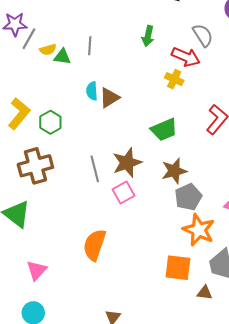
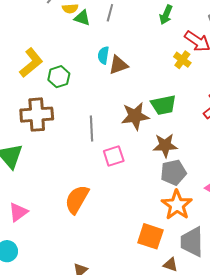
brown star: (127, 163) -> (135, 116), moved

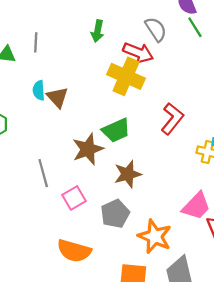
yellow cross: (182, 60) -> (126, 76), size x1.8
brown triangle: (118, 65) -> (57, 97), turned -40
gray pentagon: (173, 172) -> (115, 214), moved
orange semicircle: (77, 199) -> (74, 251), moved, turned -92

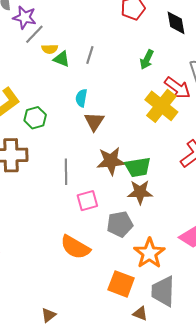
brown triangle: (57, 97) -> (94, 121), moved
green trapezoid: (116, 130) -> (138, 167), moved

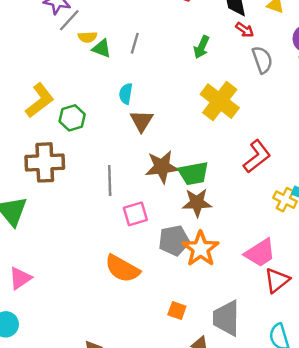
red arrow: (177, 88) -> (245, 30), moved, size x0.6
orange star: (149, 253) -> (201, 249), moved
orange square: (121, 284) -> (177, 311), size x0.6

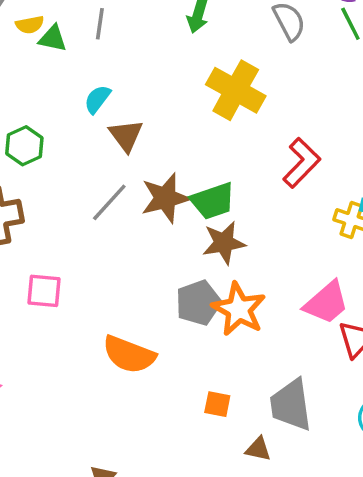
cyan semicircle: (126, 94) -> (97, 99), turned 36
gray line: (110, 180) -> (109, 202), moved, turned 52
pink square: (135, 214) -> (44, 291), moved, turned 30

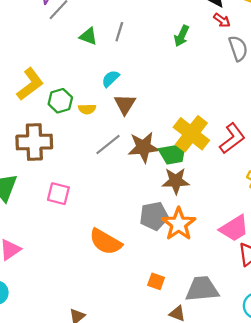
yellow semicircle: (30, 25) -> (87, 109), moved
yellow cross: (236, 90) -> (191, 134), moved
gray trapezoid: (291, 405) -> (202, 289), turned 84

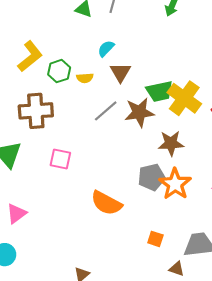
green trapezoid: (173, 154) -> (160, 91), moved

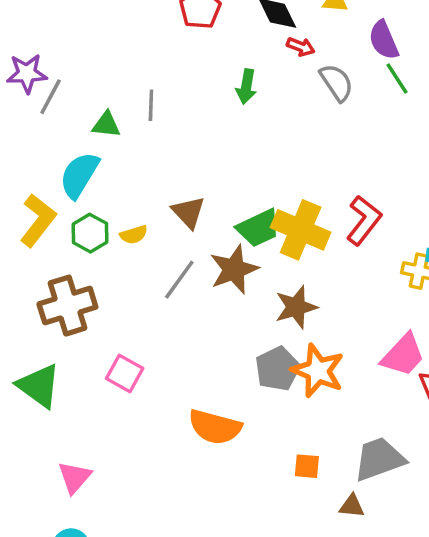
cyan semicircle: (106, 49) -> (79, 175), moved, size x1.6
pink square: (60, 159) -> (125, 373), turned 30

